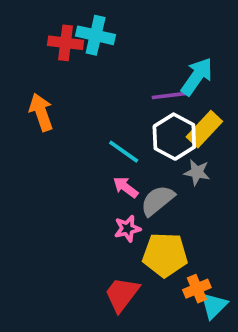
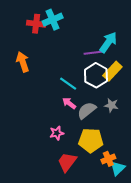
cyan cross: (96, 35) -> (53, 20), turned -36
gray star: (197, 172) -> (111, 105), moved
pink star: (127, 229) -> (57, 133), moved

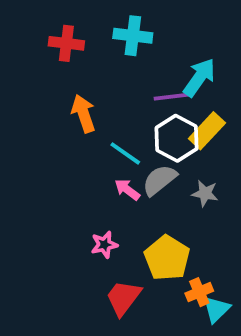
cyan cross: (53, 20) -> (133, 36), moved, turned 30
orange arrow: (23, 62) -> (83, 114), moved
gray semicircle: (87, 110) -> (159, 180), moved
yellow pentagon: (91, 140) -> (167, 258), turned 30

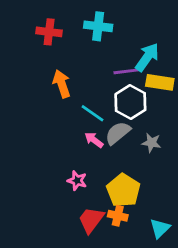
yellow rectangle: (207, 131) -> (160, 82), moved, turned 56
pink star: (104, 245) -> (77, 181), turned 30
orange cross: (199, 292) -> (118, 216), moved, turned 36

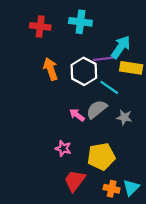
white hexagon: (130, 102) -> (84, 71), moved
cyan line: (93, 113) -> (109, 87), moved
yellow pentagon: (123, 190) -> (101, 156), turned 30
orange cross: (118, 216) -> (112, 189), moved

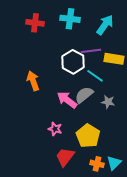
cyan arrow: (121, 47) -> (105, 25), moved
orange arrow: (51, 69) -> (33, 81), moved
pink arrow: (77, 115) -> (67, 100), size x1.5
yellow pentagon: (101, 156) -> (88, 136), turned -30

